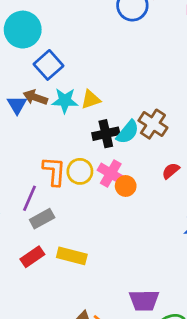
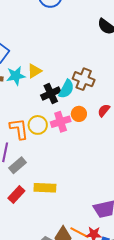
pink cross: (111, 173) -> (61, 122), turned -36
orange circle: (126, 186) -> (79, 114), moved

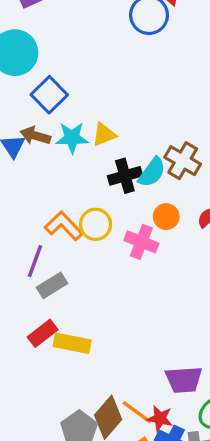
pink cross: (61, 122) -> (141, 242), moved, turned 30
orange L-shape: (19, 129) -> (64, 226), turned -45
yellow rectangle: (45, 188) -> (72, 343), moved

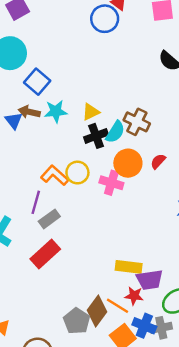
yellow triangle: (104, 135) -> (91, 112), moved
orange circle: (166, 217) -> (128, 163), size x1.5
red rectangle: (43, 333) -> (45, 254), size x1.4
yellow rectangle: (72, 343) -> (129, 267), moved
red star: (160, 418) -> (134, 296), moved

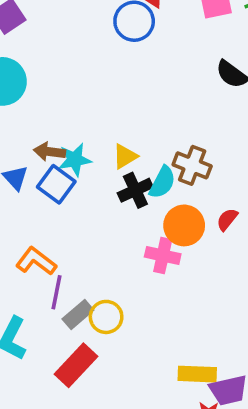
blue square: (37, 82) -> (56, 184), moved
brown arrow: (29, 112) -> (50, 152), moved
yellow circle: (77, 173) -> (106, 317), moved
orange L-shape: (55, 175) -> (36, 261), moved

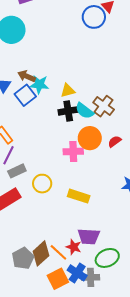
cyan semicircle: (162, 182) -> (84, 111), turned 84
pink cross: (163, 255) -> (73, 151), turned -30
yellow circle: (106, 317) -> (42, 184), moved
yellow rectangle: (197, 374) -> (79, 196), moved

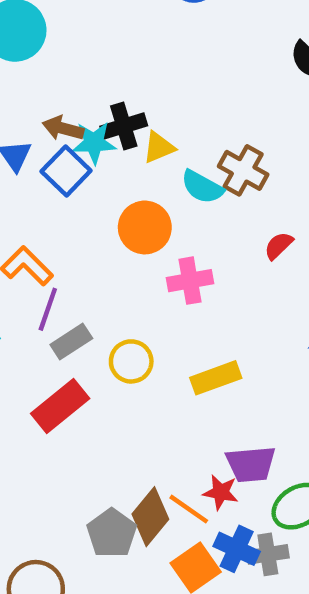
black cross: (68, 111) -> (124, 126), moved
orange circle: (90, 138) -> (145, 227), moved
yellow rectangle: (79, 196) -> (216, 378), turned -30

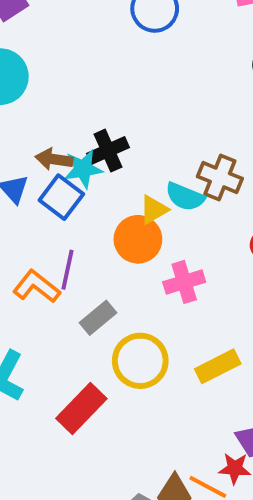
yellow triangle: (159, 147) -> (154, 210), moved
purple line: (48, 309) -> (68, 270), moved
gray rectangle: (71, 341) -> (98, 318), moved
yellow circle: (131, 361) -> (140, 361), size x1.4

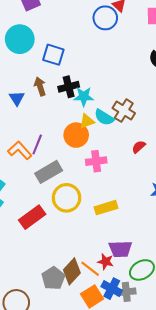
brown arrow: (54, 159) -> (40, 86), turned 54
cyan star: (83, 169) -> (84, 97), moved
blue square: (61, 197) -> (53, 55), moved, turned -30
gray rectangle: (98, 318) -> (49, 172), size x1.4

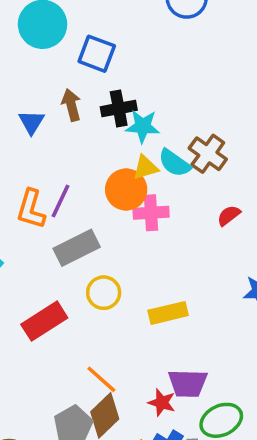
orange L-shape: (20, 150) -> (31, 209), turned -125
pink cross: (96, 161) -> (151, 213), moved
yellow circle: (67, 198) -> (104, 293), size x0.7
orange line: (90, 269) -> (101, 379), moved

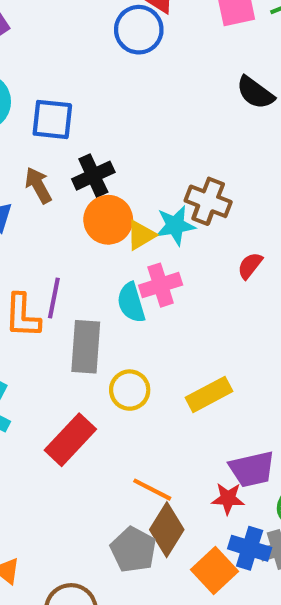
cyan star: (143, 126) -> (175, 225), moved
cyan semicircle: (174, 163) -> (131, 303), moved, turned 52
orange circle: (126, 190) -> (108, 220), moved
gray rectangle: (77, 248) -> (86, 347), turned -45

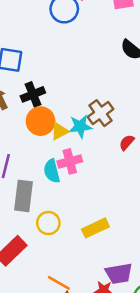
brown cross: (208, 201) -> (101, 113), turned 30
red semicircle: (250, 266) -> (127, 142), moved

